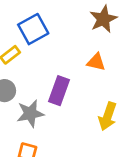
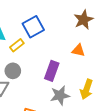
gray star: (30, 114) -> (60, 95), moved

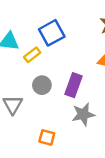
gray circle: (13, 71) -> (42, 85), moved

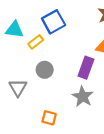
purple rectangle: (74, 85) -> (86, 68), moved
gray star: (83, 114) -> (83, 97), turned -30

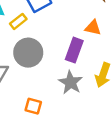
gray circle: (45, 70) -> (28, 53), size x1.5

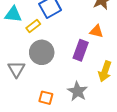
gray star: (71, 82) -> (77, 91), moved

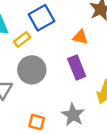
orange triangle: (96, 31) -> (80, 37), moved
purple rectangle: (81, 50) -> (77, 67), turned -42

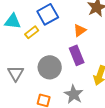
orange triangle: (80, 37) -> (80, 30), turned -48
gray circle: (32, 70) -> (50, 67), moved

